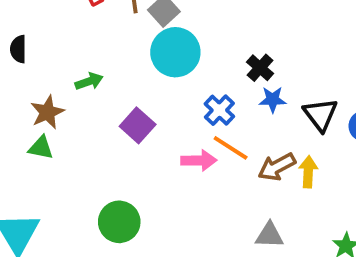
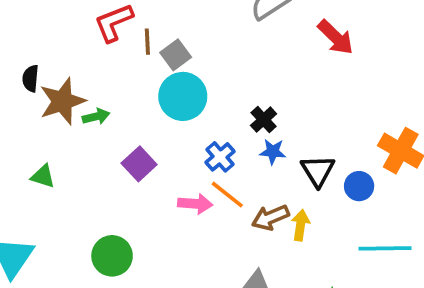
brown star: (47, 112) -> (62, 101), moved, size x1.4

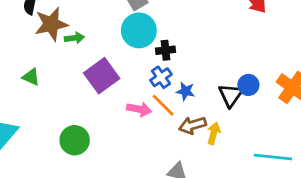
black cross: (264, 120) -> (166, 50), moved, turned 30
blue star: (273, 152) -> (185, 91), moved
purple square: (139, 164) -> (102, 76), size x1.4
blue circle: (359, 186) -> (248, 85), moved

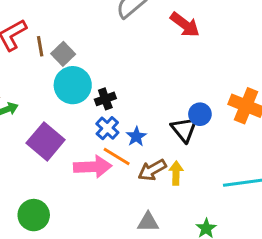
blue star: (185, 91) -> (136, 137), turned -30
pink arrow: (139, 109) -> (93, 167), size x1.4

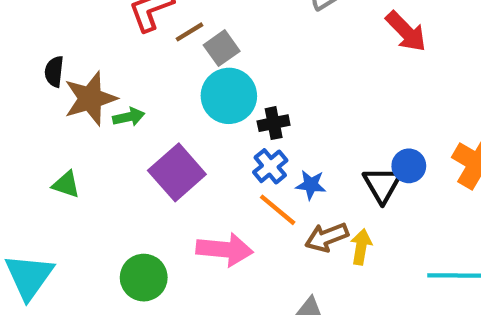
brown line: (40, 46) -> (190, 32), turned 60
blue star: (136, 137) -> (311, 185), turned 30
pink arrow: (93, 167) -> (225, 249), moved

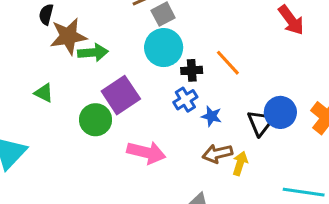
green arrow: (129, 117) -> (93, 53), size x1.4
blue circle: (409, 166) -> (280, 112), size x1.4
orange line: (278, 210) -> (228, 63), moved
green circle: (144, 278) -> (96, 120), moved

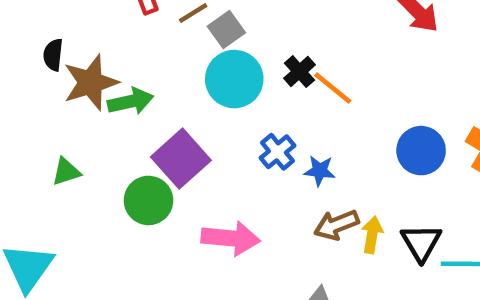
black cross: (192, 70) -> (299, 72), moved, turned -30
green triangle: (44, 93) -> (66, 172), turned -36
black triangle: (260, 123) -> (421, 243), moved

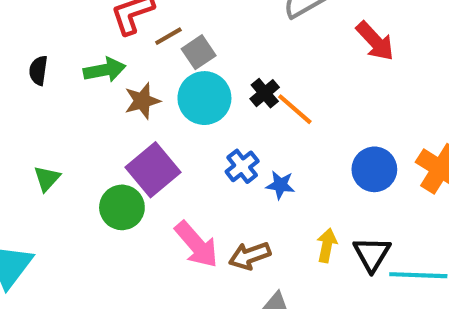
brown star: (91, 83) -> (142, 101), moved, size x0.7
green arrow: (131, 101) -> (105, 70), moved
green triangle: (66, 172) -> (47, 179), turned -32
brown arrow: (336, 225) -> (250, 256), moved
pink arrow: (231, 238) -> (196, 245), turned 42

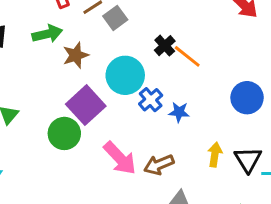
cyan circle: (204, 98) -> (125, 75), moved

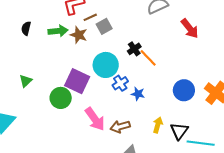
brown star: (76, 55) -> (79, 35), moved, turned 30
purple square: (86, 105) -> (77, 81), turned -30

